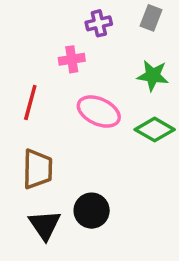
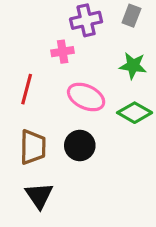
purple cross: (99, 23) -> (86, 20), size x1.4
black circle: (92, 211) -> (80, 146), moved

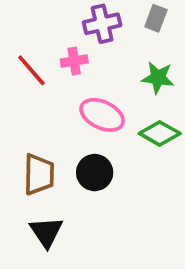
red line: (27, 89) -> (31, 70), moved, turned -56

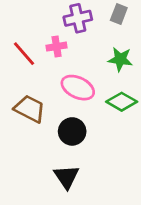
brown trapezoid: (39, 174) -> (30, 109), moved, turned -64
black triangle: (46, 232) -> (66, 177), moved

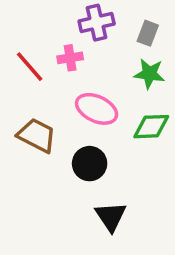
gray rectangle: (119, 14) -> (148, 33), moved
green diamond: (122, 102) -> (151, 127), turned -32
black triangle: (66, 177) -> (111, 216), moved

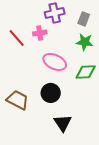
brown trapezoid: (37, 135) -> (18, 100), moved

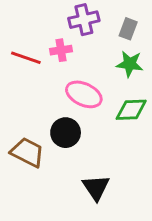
red line: (17, 38) -> (26, 58), turned -30
black circle: (51, 93) -> (66, 133), moved

